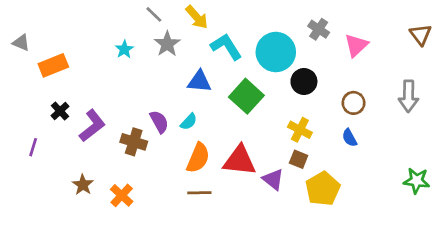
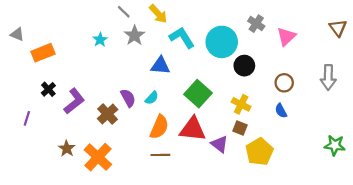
green square: (246, 96) -> (198, 94), moved
brown cross: (134, 142) -> (108, 114), turned 30
orange cross: (122, 195) -> (98, 157), size x1.5

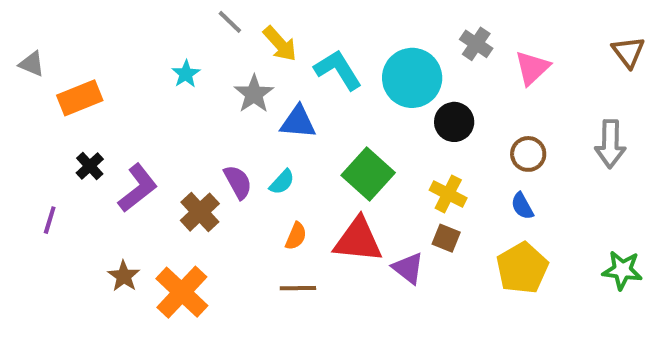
yellow arrow: (158, 14) -> (280, 44), moved
gray star: (135, 35) -> (254, 94), moved
orange semicircle: (159, 127) -> (296, 236), size x0.6
yellow pentagon: (259, 152) -> (522, 268), moved

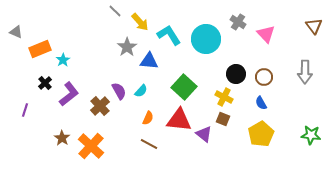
pink triangle: (532, 68) -> (266, 34), turned -30
cyan star: (186, 74) -> (63, 60), moved
black circle: (454, 122) -> (236, 74), moved
brown line: (298, 288) -> (149, 144), turned 30

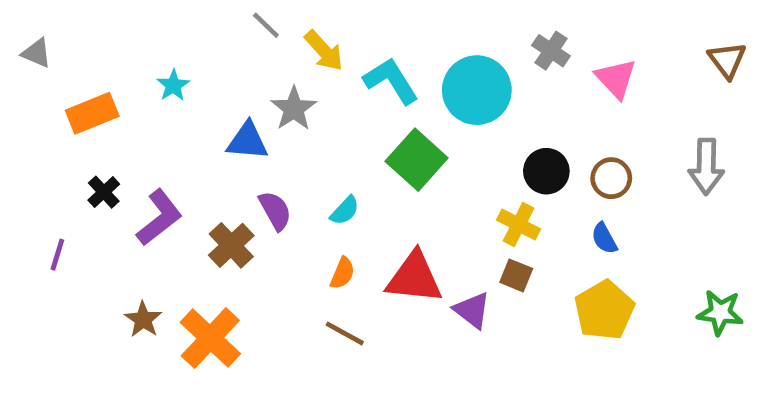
gray triangle: (16, 32) -> (37, 53), moved
cyan star: (63, 60) -> (173, 85), moved
blue triangle: (149, 61) -> (247, 141), moved
green square: (184, 87) -> (417, 160), moved
cyan semicircle: (141, 91) -> (345, 211), moved

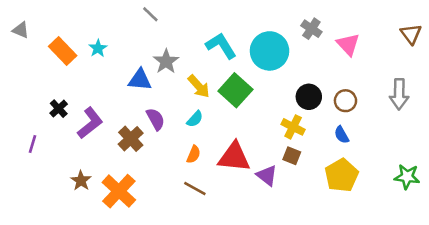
yellow arrow: (324, 51) -> (199, 86), moved
orange rectangle: (92, 113) -> (63, 51), moved, turned 68

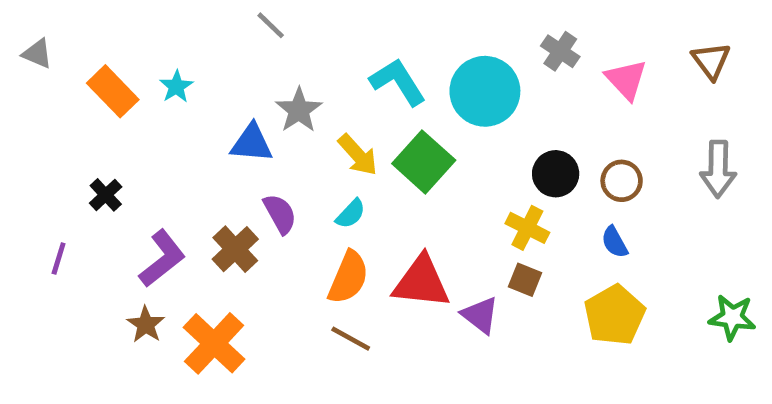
brown triangle: (411, 34) -> (711, 61), moved
purple L-shape: (90, 123) -> (162, 259), moved
orange semicircle: (194, 154) -> (348, 277), size x1.6

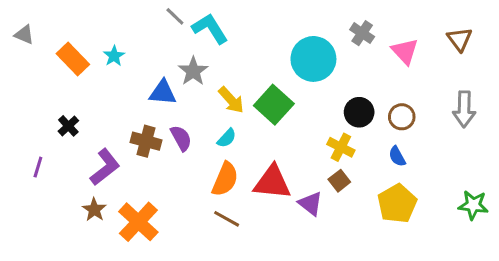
cyan L-shape: (398, 82) -> (210, 29), moved
brown cross: (235, 249) -> (146, 141), moved, turned -32
brown square: (525, 280) -> (339, 181), turned 30

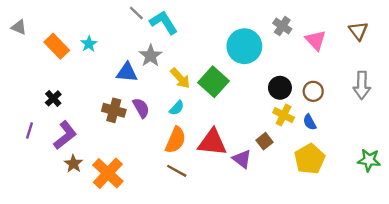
yellow cross: (341, 147) -> (284, 115), moved
purple L-shape: (105, 167) -> (65, 135), moved

